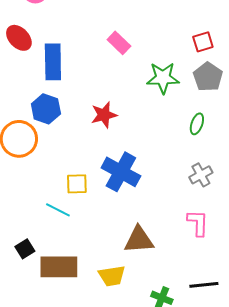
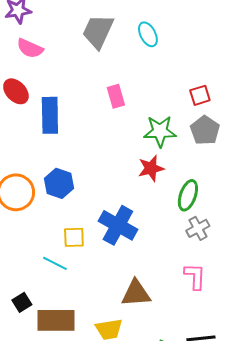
pink rectangle: (119, 43) -> (116, 96), turned 30
blue hexagon: (46, 109) -> (59, 183), moved
red star: (104, 115) -> (151, 168), moved
green ellipse: (197, 124) -> (188, 195), moved, size x1.4

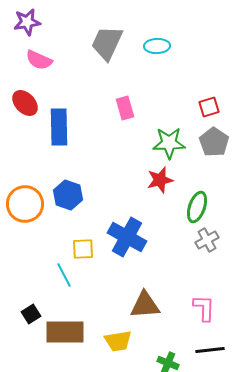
cyan ellipse: (148, 34) -> (157, 46), turned -65
cyan line: (55, 263) -> (64, 275), turned 35
pink L-shape: (195, 276) -> (204, 308), moved

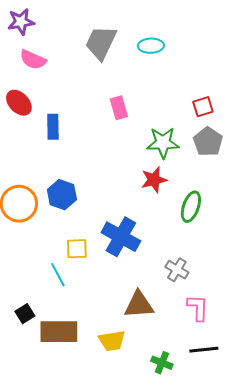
blue rectangle: (59, 127) -> (53, 127), size x0.7
gray cross: (207, 240) -> (177, 270), moved, turned -30

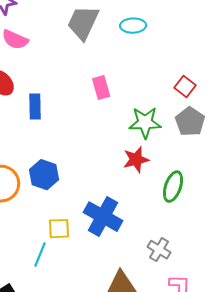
red square: (203, 107) -> (185, 87), turned -35
cyan line: (58, 275) -> (40, 255), turned 50

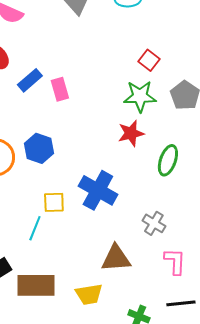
red square: (185, 87) -> (149, 60), moved
pink rectangle: (101, 88) -> (60, 89), moved
blue rectangle: (35, 107) -> (30, 80), turned 50

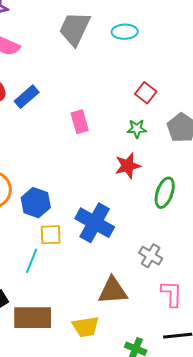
blue rectangle: (30, 80) -> (27, 97), moved
pink rectangle: (60, 89) -> (80, 122), moved
green star: (140, 96) -> (137, 129), size x0.6
blue hexagon: (39, 148) -> (36, 203), moved

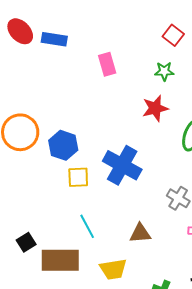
blue rectangle: (27, 97) -> (54, 39), turned 50
cyan line: (32, 261) -> (87, 226), moved, turned -50
brown triangle: (113, 291) -> (140, 233), size x0.7

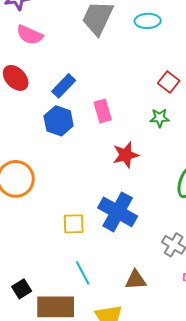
blue rectangle: (54, 39) -> (64, 86), moved, turned -55
red star: (155, 108) -> (126, 155), moved
blue hexagon: (63, 145) -> (59, 121), moved

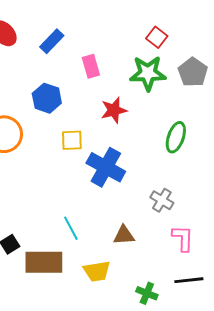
green star: (160, 118) -> (148, 73), size x1.8
blue hexagon: (59, 121) -> (47, 98), moved
yellow square: (74, 224) -> (72, 140), moved

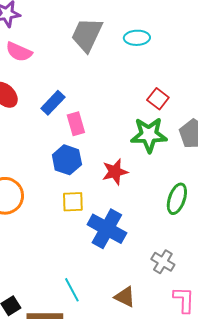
pink rectangle: (91, 66) -> (76, 124), moved
blue hexagon: (47, 98) -> (67, 160), moved
brown triangle: (124, 235) -> (125, 297), turned 30

